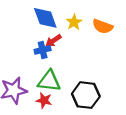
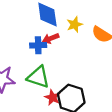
red star: (44, 100) -> (53, 97), moved

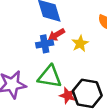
yellow star: (75, 24) -> (80, 44), moved

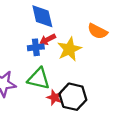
yellow star: (80, 44) -> (69, 49), size x1.5

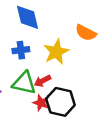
red arrow: (48, 39) -> (42, 81), moved

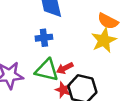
yellow star: (56, 52) -> (104, 40), moved

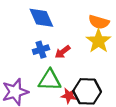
red arrow: (65, 68) -> (63, 52), moved

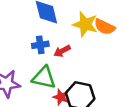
yellow star: (99, 41) -> (85, 24), moved, turned -30

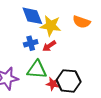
yellow star: (85, 24) -> (51, 26), moved

